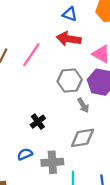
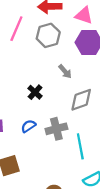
gray hexagon: (70, 81) -> (48, 35), moved
gray arrow: (83, 105) -> (65, 71), moved

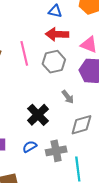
pink line: (16, 29) -> (24, 53), turned -40
black cross: (35, 92) -> (38, 115), size x1.5

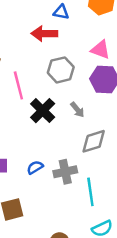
red arrow: (57, 34) -> (44, 34), moved
pink line: (24, 53) -> (18, 85), moved
black cross: (38, 115) -> (43, 111), moved

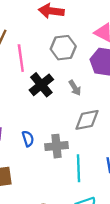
blue semicircle: (35, 167) -> (28, 139), turned 98

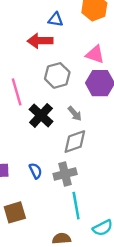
gray diamond: (87, 120) -> (75, 142), moved
cyan line: (79, 168) -> (76, 206), moved

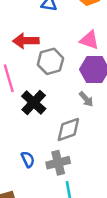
red arrow: (40, 41) -> (26, 41), moved
gray arrow: (75, 114) -> (86, 99), moved

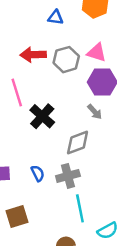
gray hexagon: (50, 61) -> (66, 60), moved

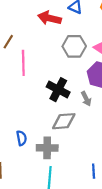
red arrow: (33, 55) -> (49, 18), moved
black cross: (42, 116) -> (58, 90), moved, turned -30

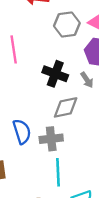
blue semicircle: (22, 138) -> (22, 132), size x1.5

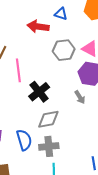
black cross: (55, 74) -> (39, 92), moved, turned 30
gray diamond: (66, 107) -> (48, 119), moved

